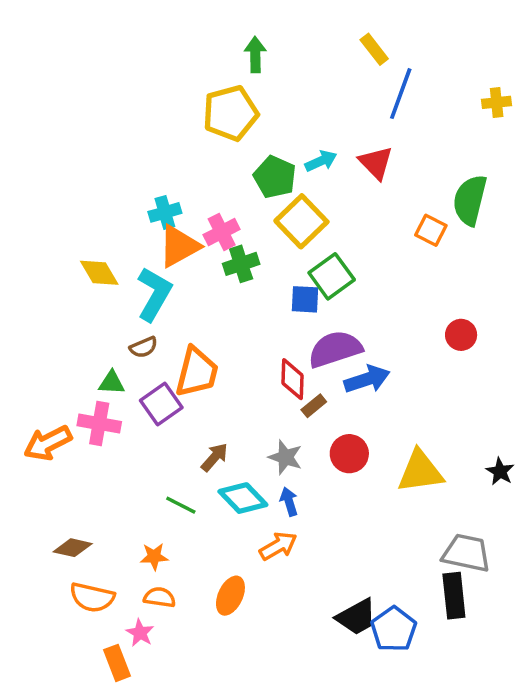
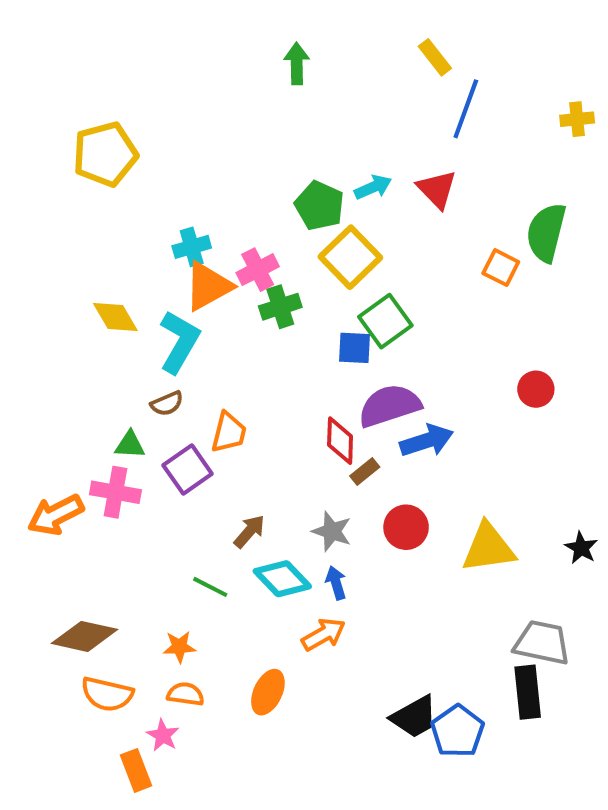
yellow pentagon: (230, 113) -> (105, 154), moved
orange trapezoid: (197, 372) -> (229, 432), size x0.7
brown diamond: (73, 548) -> (85, 636), size x1.4

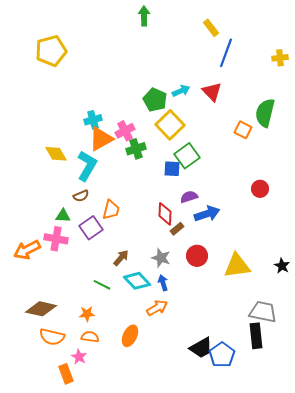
green arrow: (297, 63) -> (144, 16), moved
yellow pentagon: (105, 154) -> (51, 51), moved
purple semicircle: (390, 406) -> (189, 197), size x0.6

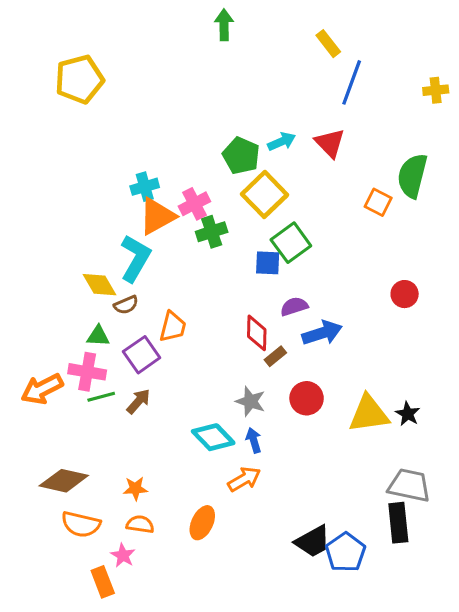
yellow diamond: (56, 154) -> (100, 285), moved
brown arrow: (121, 258) -> (138, 401), moved
black star: (282, 266) -> (408, 414), moved
green line: (102, 285) -> (101, 397), moved, turned -42

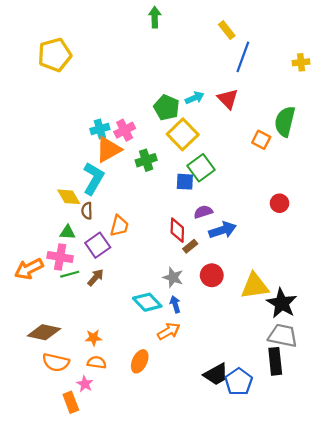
pink cross: (194, 204) -> (125, 130), moved
brown semicircle: (126, 305) -> (87, 211), turned 112
black star: (408, 414) -> (282, 303), moved, size x1.8

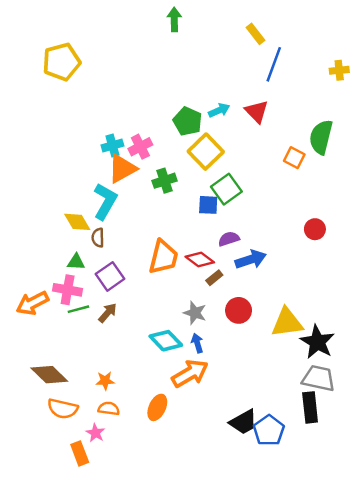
orange trapezoid: (119, 226) -> (163, 257), moved, size x1.4
red diamond: (177, 230) -> (200, 259), turned -55
orange arrow: (169, 331) -> (190, 373), size x1.4
brown diamond: (44, 332) -> (49, 375), turned 32

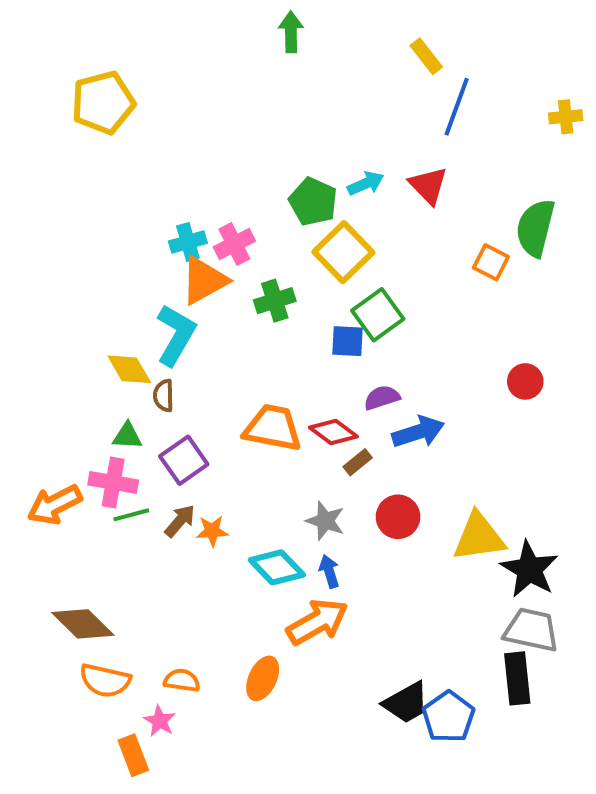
orange trapezoid: (163, 257) -> (273, 428), turned -93
orange star: (105, 381) -> (212, 531), moved

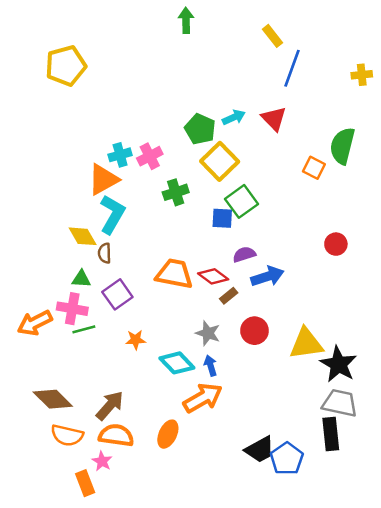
orange triangle: (204, 280) -> (103, 179), moved
brown arrow: (180, 521) -> (110, 406), moved, size x1.4
orange semicircle: (182, 680) -> (116, 435), size x1.5

